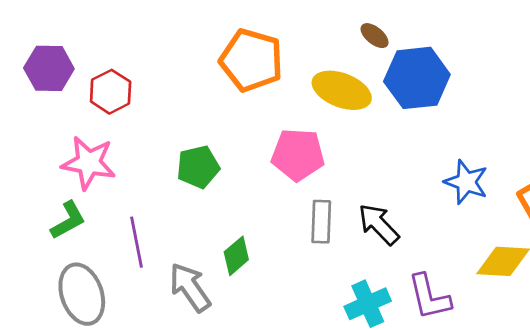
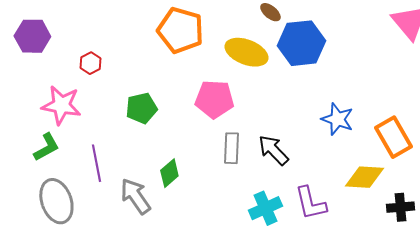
red hexagon: (111, 92) -> (90, 63), moved, size x0.7

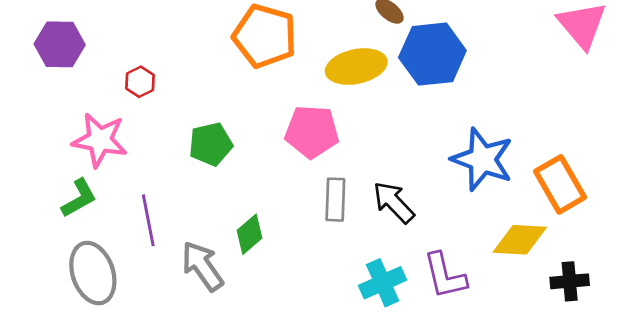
yellow ellipse: (246, 52) -> (356, 67), turned -33
blue star: (337, 119) -> (482, 159), size x1.4

